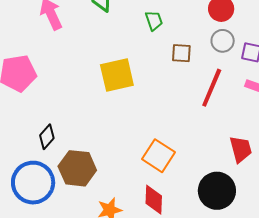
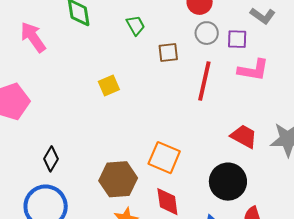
yellow square: (117, 75) -> (109, 86), size x0.6
red trapezoid: (241, 149) -> (244, 136), turned -36
brown hexagon: (77, 168) -> (118, 179), moved

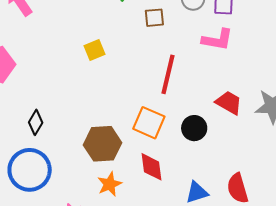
pink L-shape: (253, 70) -> (217, 40), moved
red line: (204, 81) -> (168, 74), moved
black circle: (228, 182) -> (194, 128), moved, size x0.7

